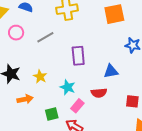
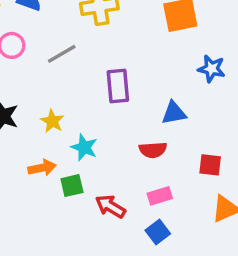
cyan star: (68, 87) -> (84, 147), moved
orange arrow: (25, 99) -> (42, 168), moved
pink rectangle: (77, 106) -> (160, 196), moved, turned 32

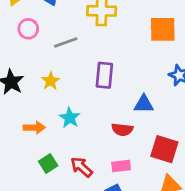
yellow star: (52, 121) -> (51, 81), moved
red square: (210, 165) -> (164, 149), size x1.5
green square: (72, 186) -> (48, 164), moved, turned -30

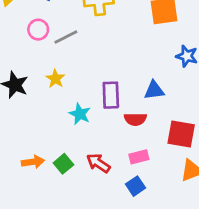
pink circle: (28, 29) -> (38, 30), moved
purple rectangle: (104, 75) -> (111, 95), moved
orange arrow: (34, 128) -> (33, 162), moved

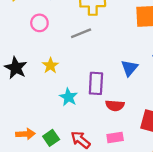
gray line: (66, 37) -> (81, 33), moved
blue triangle: (154, 90) -> (130, 68), moved, turned -48

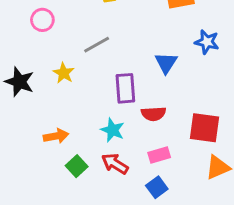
gray line: (81, 33) -> (97, 45), moved
cyan star: (68, 97) -> (113, 130), moved
orange arrow: (25, 134) -> (56, 136), moved

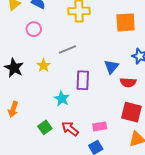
red semicircle: (154, 114) -> (128, 82), moved
cyan star: (113, 130) -> (62, 99), moved
orange arrow: (56, 136) -> (13, 109), moved, turned 112

